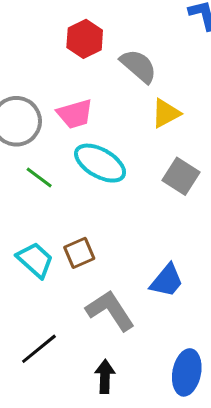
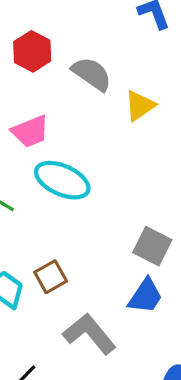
yellow triangle: (166, 113) -> (140, 106), moved
gray square: (181, 176) -> (152, 246), moved

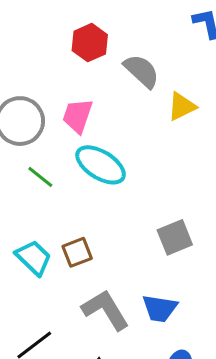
pink trapezoid: (30, 131) -> (78, 116), turned 123
gray square: (152, 246) -> (175, 237), turned 33
blue trapezoid: (145, 296) -> (160, 308), moved, turned 57

